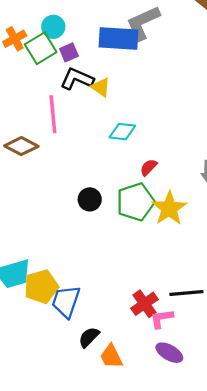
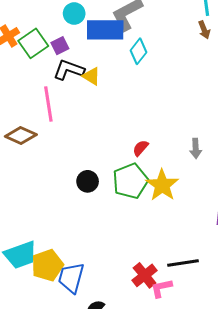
cyan circle: (53, 27) -> (74, 14), moved
cyan diamond: (122, 132) -> (139, 51), moved, turned -55

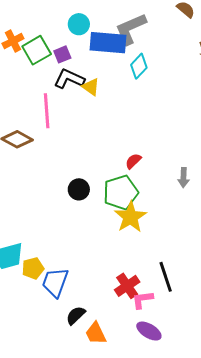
gray arrow: (196, 148) -> (183, 178), moved
yellow star: (162, 185) -> (130, 217), moved
black line: (183, 263) -> (166, 277), turned 76
yellow pentagon: (47, 265) -> (33, 268), size x0.7

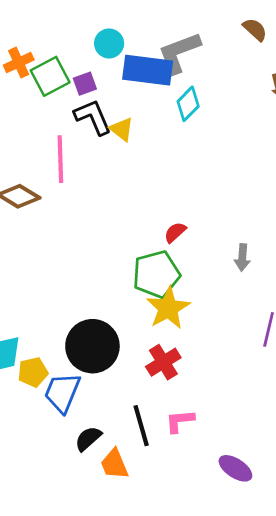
black L-shape: (69, 79) -> (93, 117), turned 40
black circle: (79, 189) -> (92, 346), moved, size x1.8
black line: (166, 277) -> (141, 426), moved
red cross: (127, 286) -> (163, 362), moved
purple ellipse: (149, 331) -> (235, 468), moved

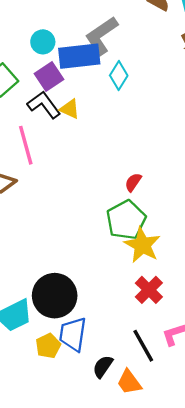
purple square: (85, 84) -> (49, 77), moved, size x1.4
black circle: (92, 346) -> (55, 296), moved
yellow pentagon: (33, 372) -> (48, 346), moved

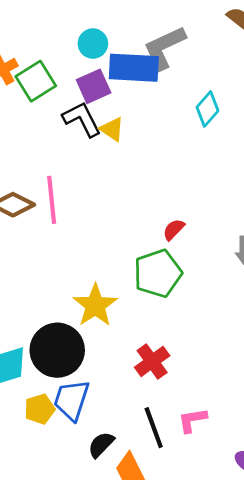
cyan diamond: (119, 75) -> (207, 109), moved
pink line: (26, 145) -> (52, 200), moved
yellow star: (142, 245) -> (95, 305), moved
red cross: (149, 290) -> (152, 361), moved

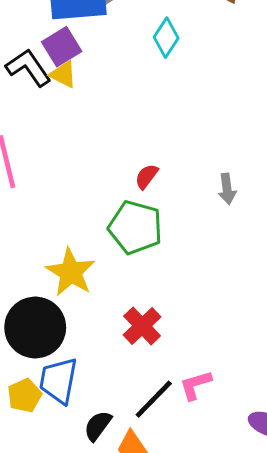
purple square: (94, 86) -> (62, 47), moved
green pentagon: (158, 273) -> (135, 227), turned -30
black line: (154, 428) -> (154, 399), turned 72

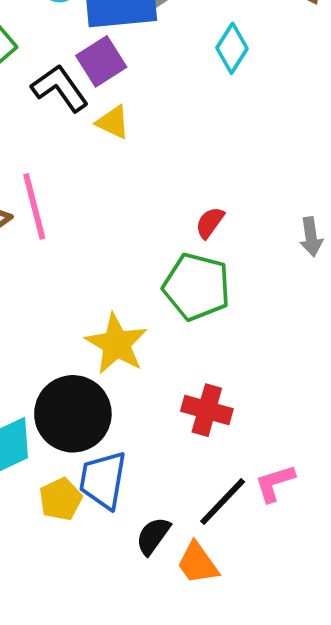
yellow triangle: (63, 74) -> (113, 122), moved
red cross: (142, 326) -> (207, 410), turned -30

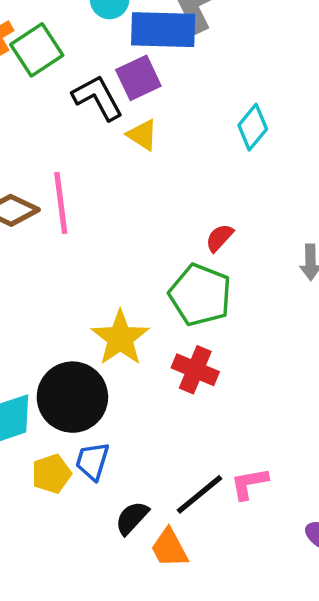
cyan diamond: (232, 48) -> (253, 127), moved
red cross: (207, 410) -> (195, 370), moved
blue trapezoid: (103, 480) -> (92, 461), size x0.7

